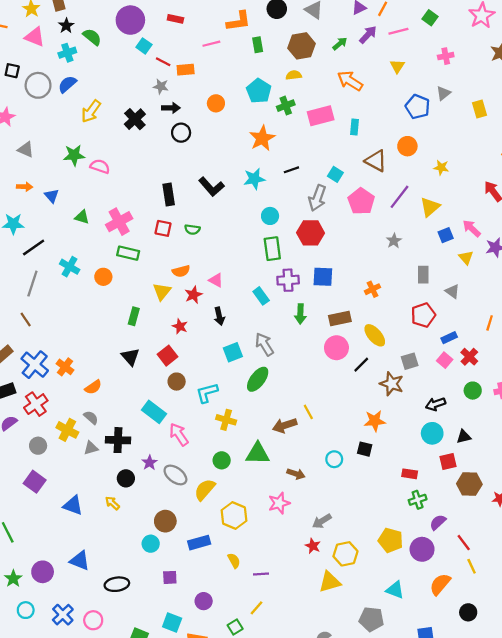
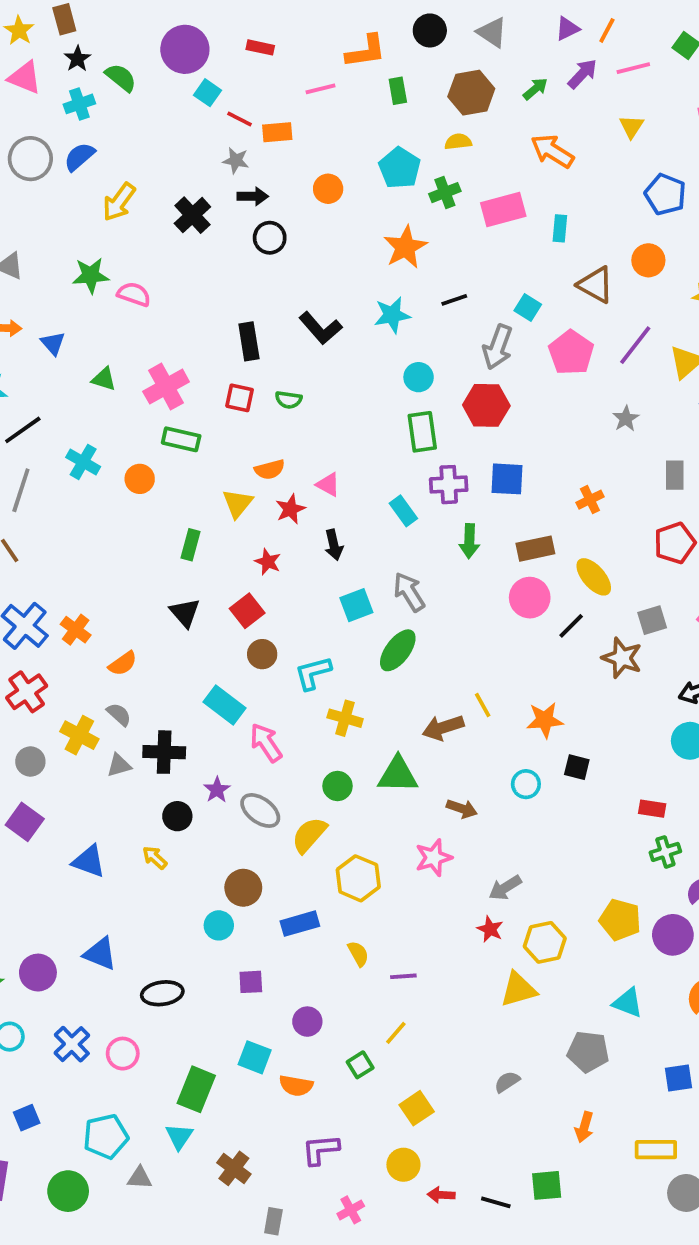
orange star: (375, 421) -> (545, 720), moved

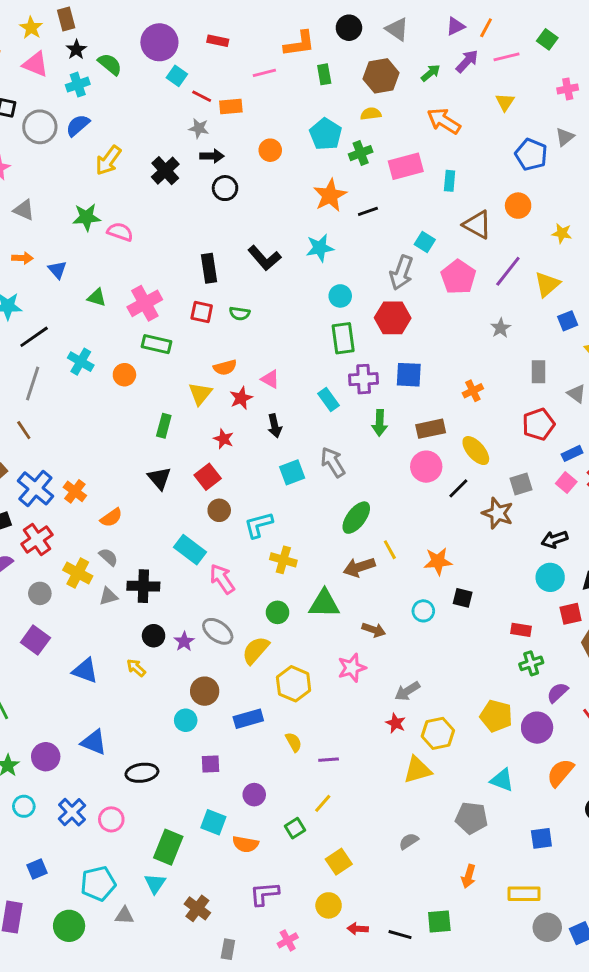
black line: (454, 300) -> (368, 211), moved
green ellipse: (398, 650) -> (356, 518), moved
purple star: (217, 790) -> (184, 642), moved

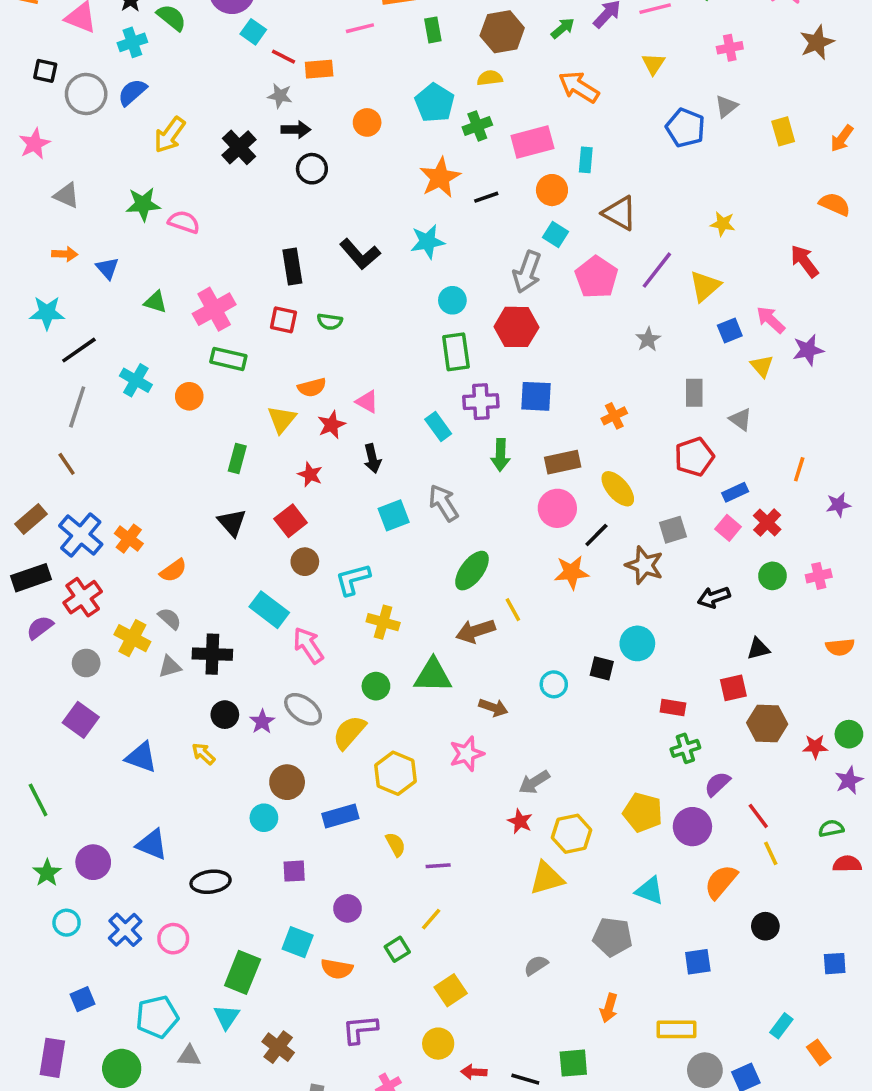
orange circle: (518, 206) -> (552, 190), moved
orange star: (438, 561) -> (572, 572), moved
cyan circle: (550, 577) -> (637, 643), moved

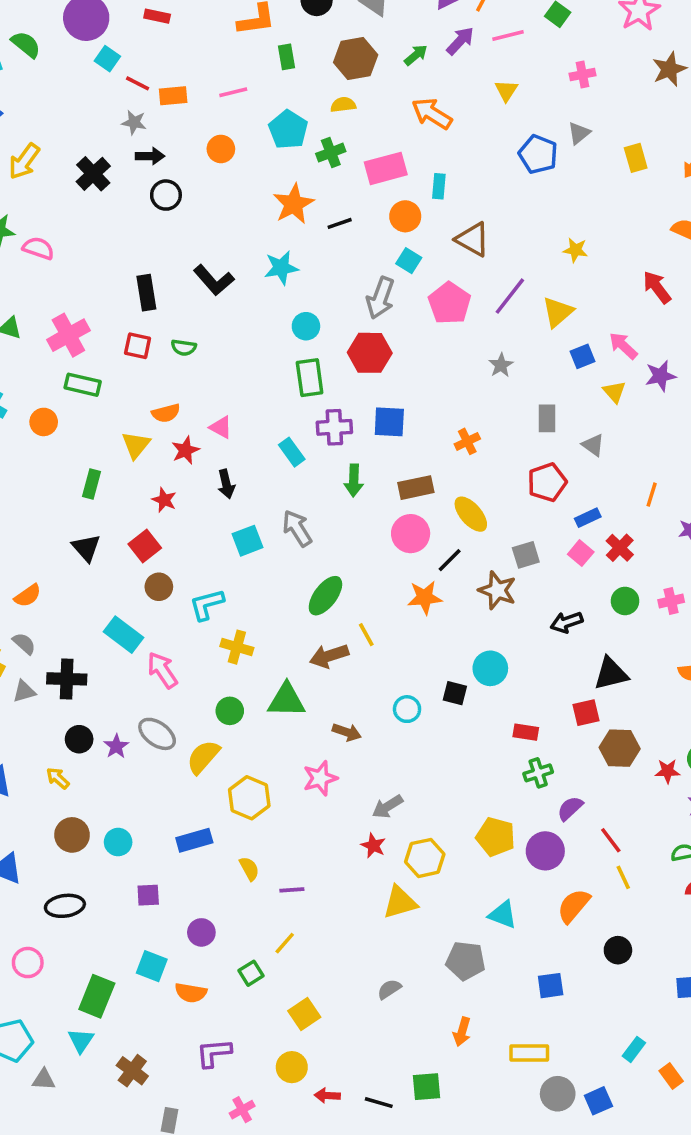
pink line: (360, 28) -> (233, 92), moved
black triangle: (758, 649) -> (611, 674), size x1.5
brown circle: (287, 782) -> (72, 835), moved

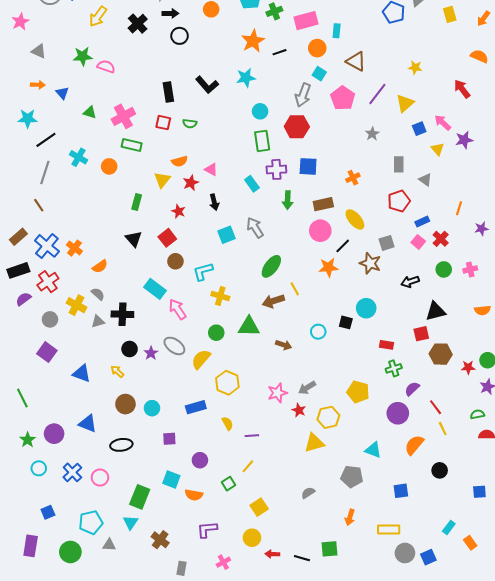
pink star: (320, 778) -> (277, 393), moved
yellow pentagon: (496, 837) -> (358, 392), moved

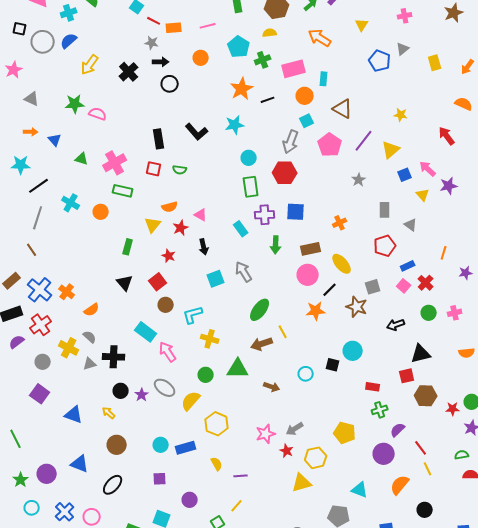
cyan square: (319, 74) -> (307, 121), turned 32
cyan circle: (152, 408) -> (161, 445), moved
black ellipse: (121, 445) -> (113, 485), turned -40

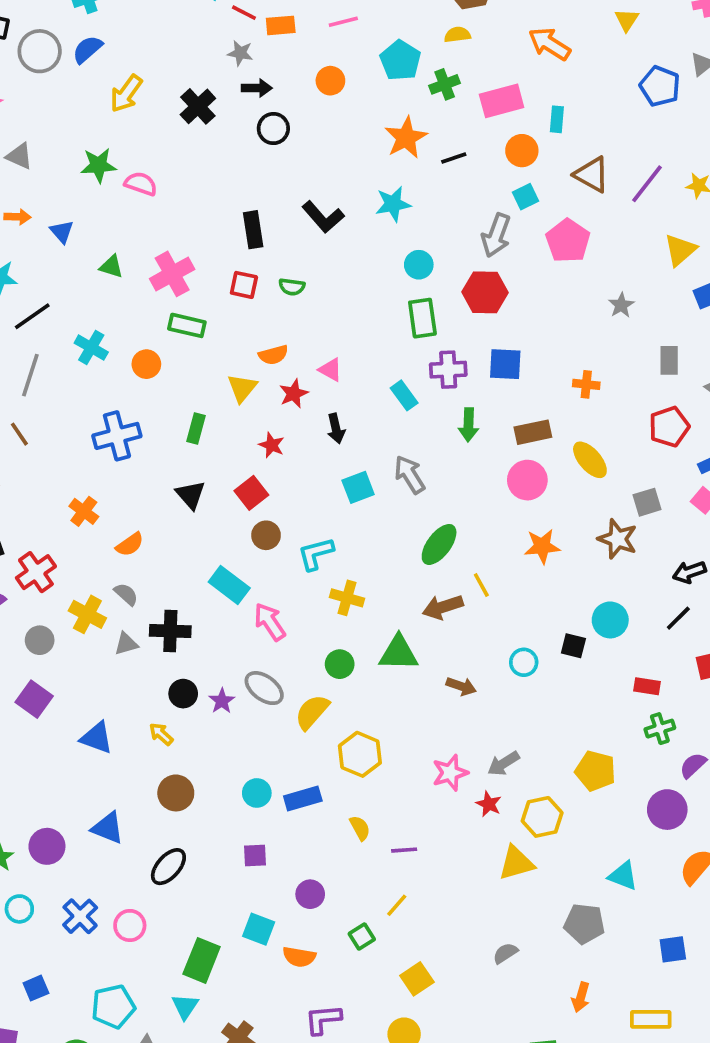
purple line: (364, 141) -> (647, 184), moved
orange cross: (340, 223) -> (586, 384), turned 32
blue cross: (40, 290) -> (117, 436), moved, turned 35
black line: (330, 290) -> (678, 618), moved

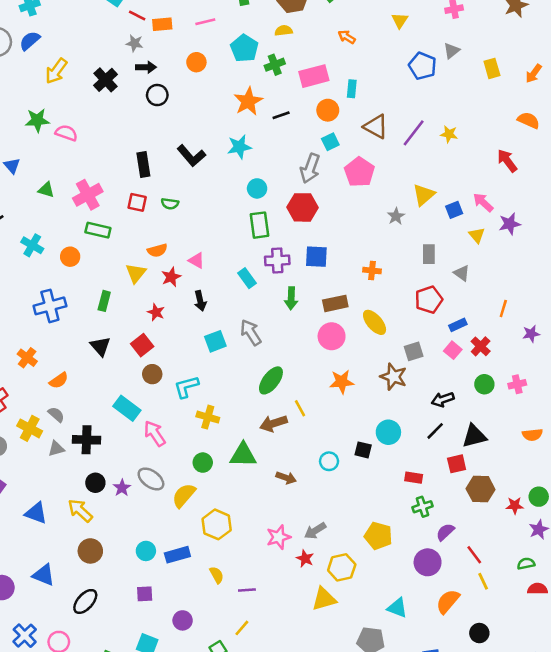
orange arrow: (549, 44) -> (347, 37), size x0.6
yellow triangle: (680, 250) -> (424, 195), moved
yellow arrow: (161, 734) -> (80, 511), size x1.5

